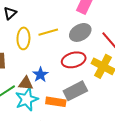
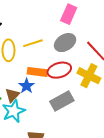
brown triangle: (26, 83) -> (12, 95), turned -49
orange rectangle: (56, 102) -> (37, 72), moved

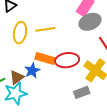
gray ellipse: (65, 43) -> (90, 22), moved
gray rectangle: (62, 101) -> (82, 92), moved, size x0.7

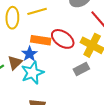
red ellipse: (67, 60) -> (63, 39), turned 50
cyan star: (15, 93) -> (33, 73), moved

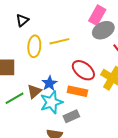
orange rectangle: (41, 40) -> (77, 91), moved
gray rectangle: (81, 69) -> (71, 116), moved

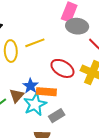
gray ellipse: (103, 30) -> (77, 26), turned 40
orange rectangle: (77, 91) -> (46, 92), moved

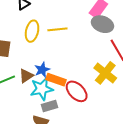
red ellipse: (62, 68) -> (77, 91), moved
gray rectangle: (57, 116) -> (50, 106), moved

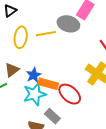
gray ellipse: (102, 24) -> (68, 24), moved
brown triangle: (26, 76) -> (12, 70), moved
gray rectangle: (50, 106) -> (52, 116), moved, turned 63

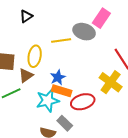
yellow ellipse: (21, 37) -> (35, 56), moved
blue star: (34, 75) -> (58, 77), moved
red ellipse: (70, 94) -> (83, 102), turned -60

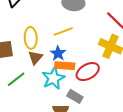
yellow line: (61, 41) -> (63, 31), moved
brown triangle: (26, 75) -> (35, 57), moved

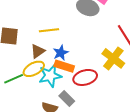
yellow line: (63, 31) -> (49, 30), moved
yellow ellipse: (31, 38) -> (34, 69), moved, turned 50
green line: (16, 79) -> (14, 79), moved

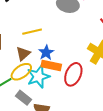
red ellipse: (85, 77) -> (73, 74), turned -45
gray rectangle: (67, 99) -> (23, 98), moved

